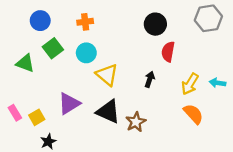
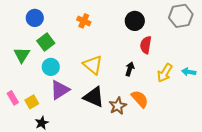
orange cross: (85, 22) -> (84, 21), moved, turned 32
cyan circle: (86, 53) -> (51, 67), moved
green triangle: (25, 63) -> (22, 55), turned 42
orange semicircle: (193, 114) -> (140, 99), moved

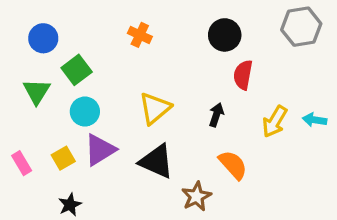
blue circle: (35, 18) -> (43, 38), moved
yellow triangle: (93, 65) -> (155, 108), turned 40
yellow square: (32, 102) -> (63, 158), moved
brown star: (118, 106) -> (196, 196), moved

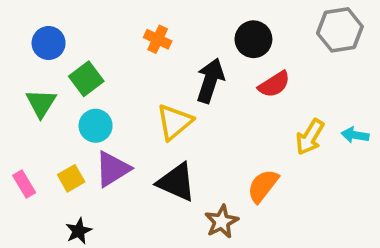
red semicircle: (243, 75) -> (274, 84), turned -132
black arrow: (216, 115) -> (210, 81), moved, size x1.6
orange semicircle: (233, 165) -> (263, 186), turned -100

